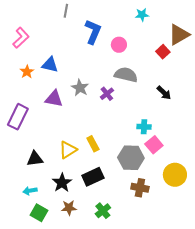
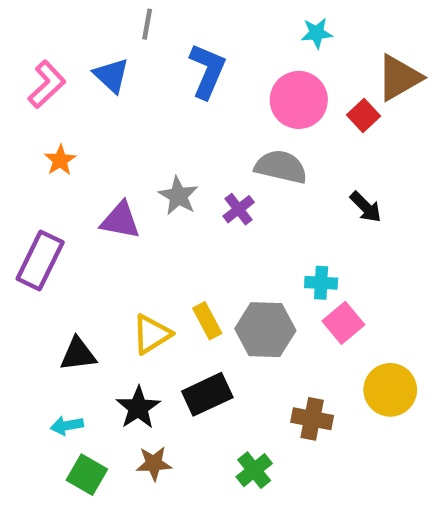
pink circle: (119, 45) -> (299, 100), moved, size x1.6
blue triangle: (50, 65) -> (111, 75), moved, turned 30
gray hexagon: (131, 158) -> (265, 330), moved
green cross: (103, 211) -> (254, 470), moved

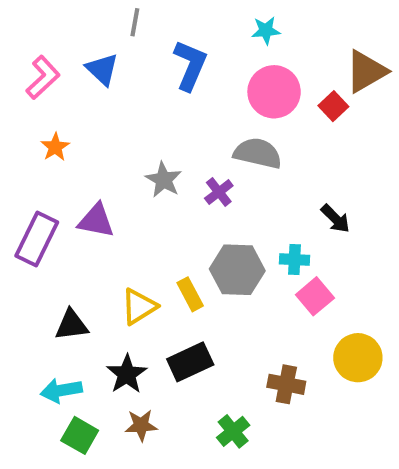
cyan star: (317, 33) -> (266, 30), moved
black arrow: (366, 207) -> (335, 219), moved
purple triangle: (120, 220) -> (96, 221), moved
gray hexagon: (265, 330) -> (237, 270), moved
cyan arrow: (67, 426) -> (61, 390), size x1.4

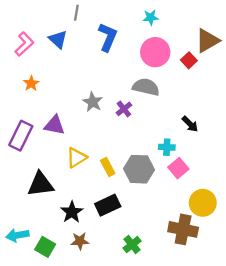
gray hexagon: (237, 270) -> (139, 169), moved
yellow triangle: (139, 307) -> (76, 158), moved
black triangle: (72, 325) -> (40, 184), size x1.4
brown cross: (286, 384) -> (183, 229), moved, size x1.4
cyan arrow: (61, 390) -> (17, 235), moved

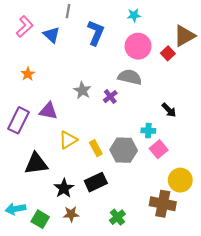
pink L-shape: (24, 44) -> (25, 27), moved

